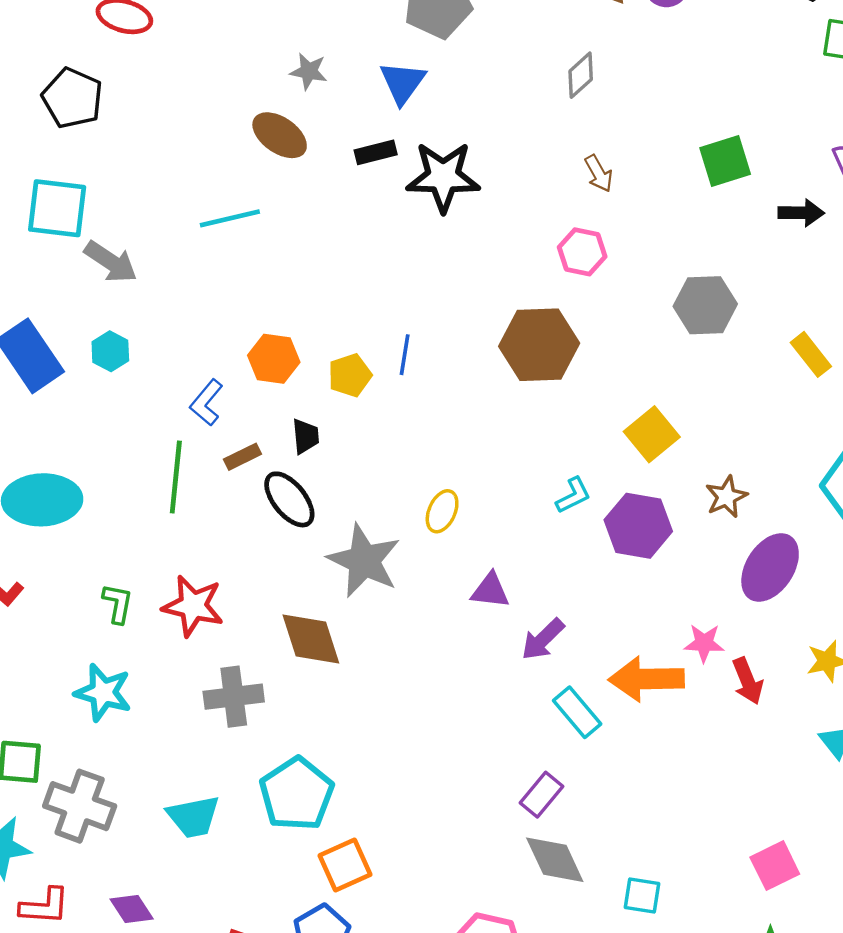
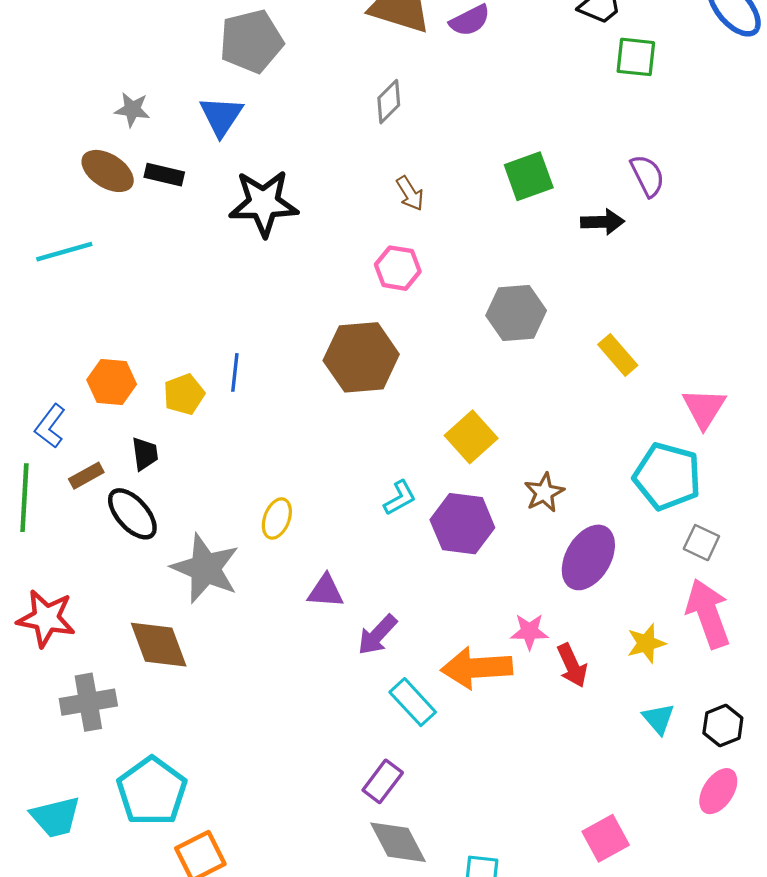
black rectangle: (376, 152) -> (164, 175), moved, turned 30

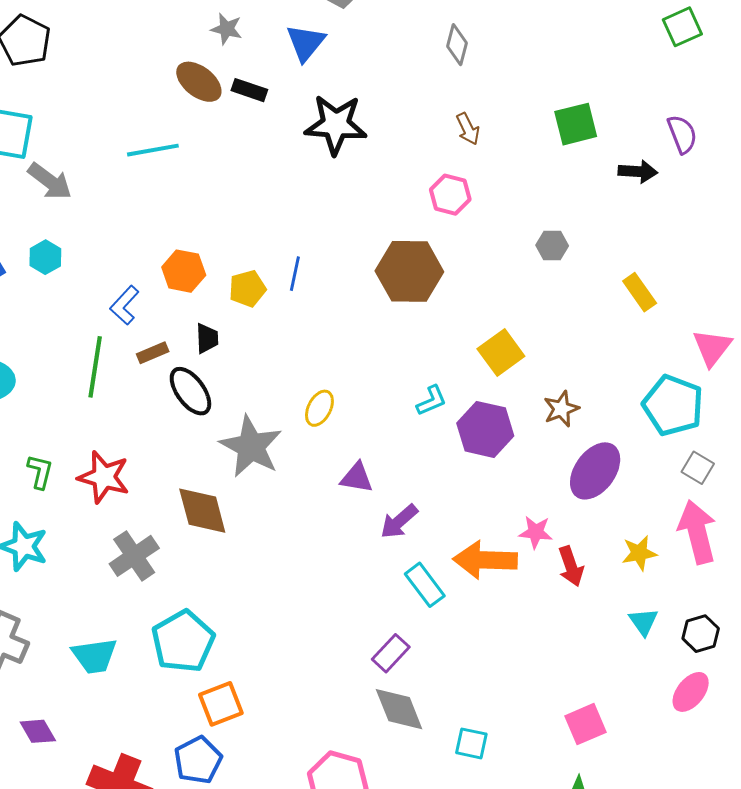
green square: (636, 57) -> (682, 27), turned -36
gray diamond: (389, 102) -> (457, 45), turned -36
gray hexagon: (516, 313) -> (552, 245), size x0.6
gray cross: (88, 702) -> (134, 556), turned -30

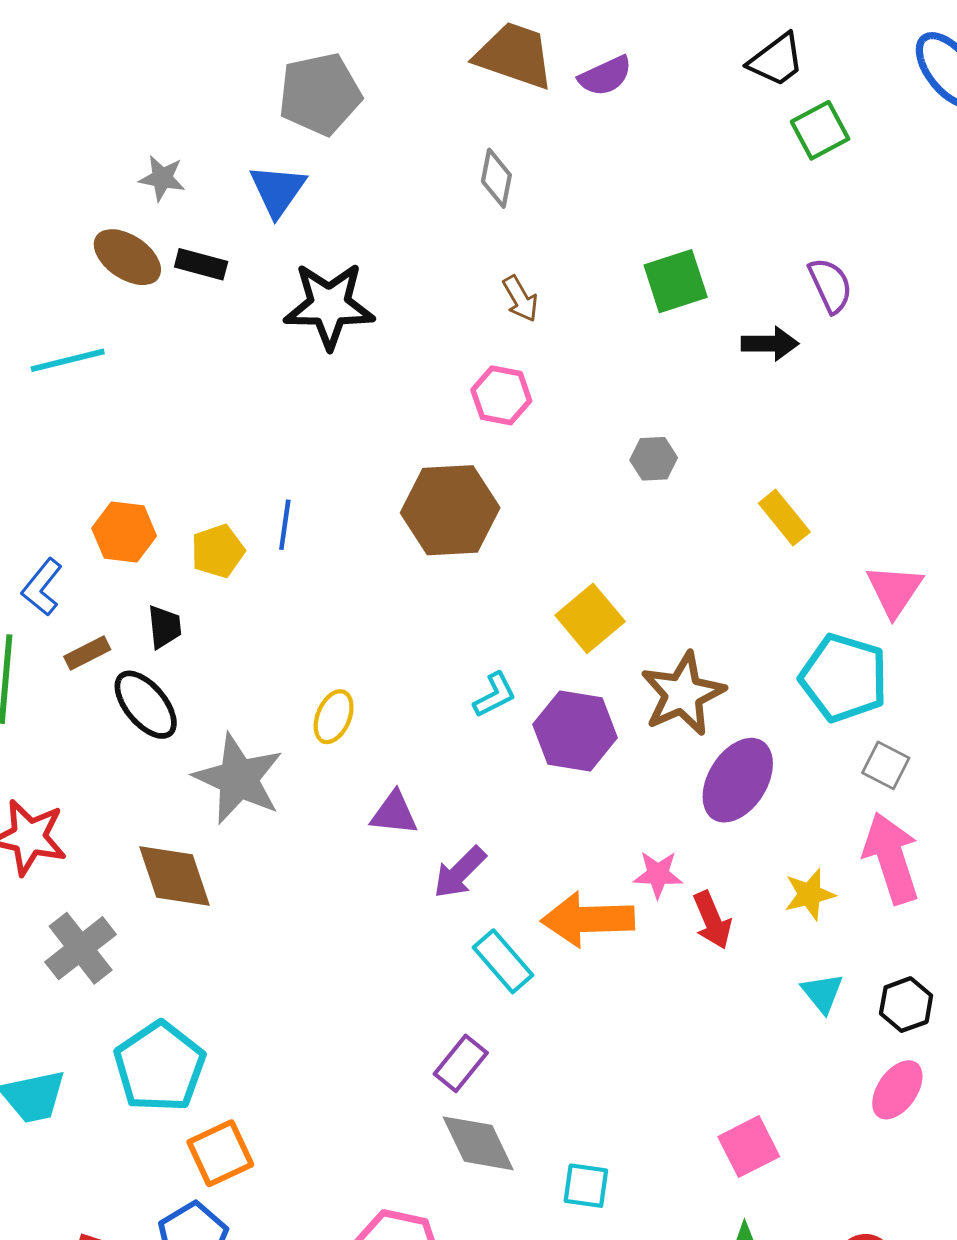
brown star: (561, 409) -> (683, 694), size x1.6

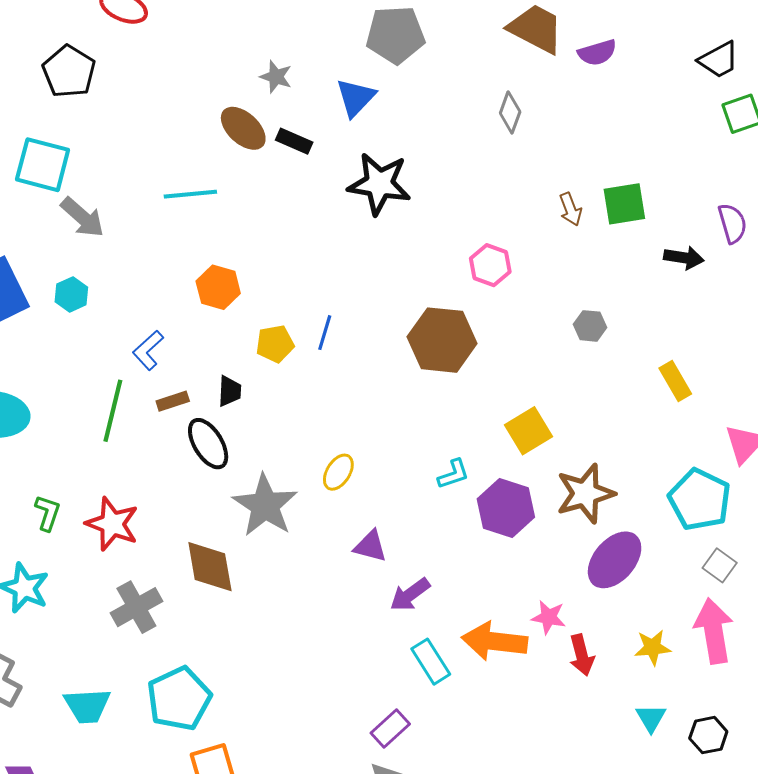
brown arrow: (520, 299) -> (570, 209), moved
orange hexagon: (124, 532) -> (218, 287), moved

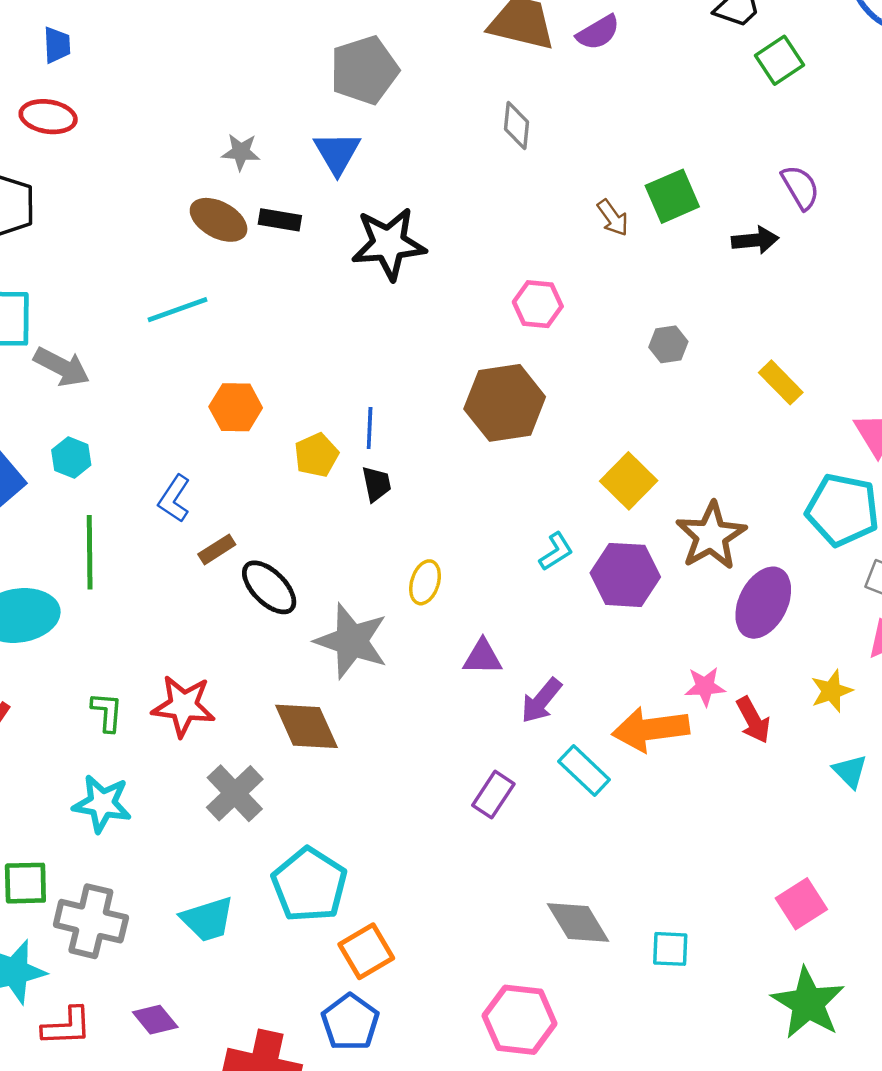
black trapezoid: (230, 391) -> (376, 484), moved
green line: (113, 411) -> (90, 552), moved
purple rectangle: (390, 728) -> (493, 795), moved

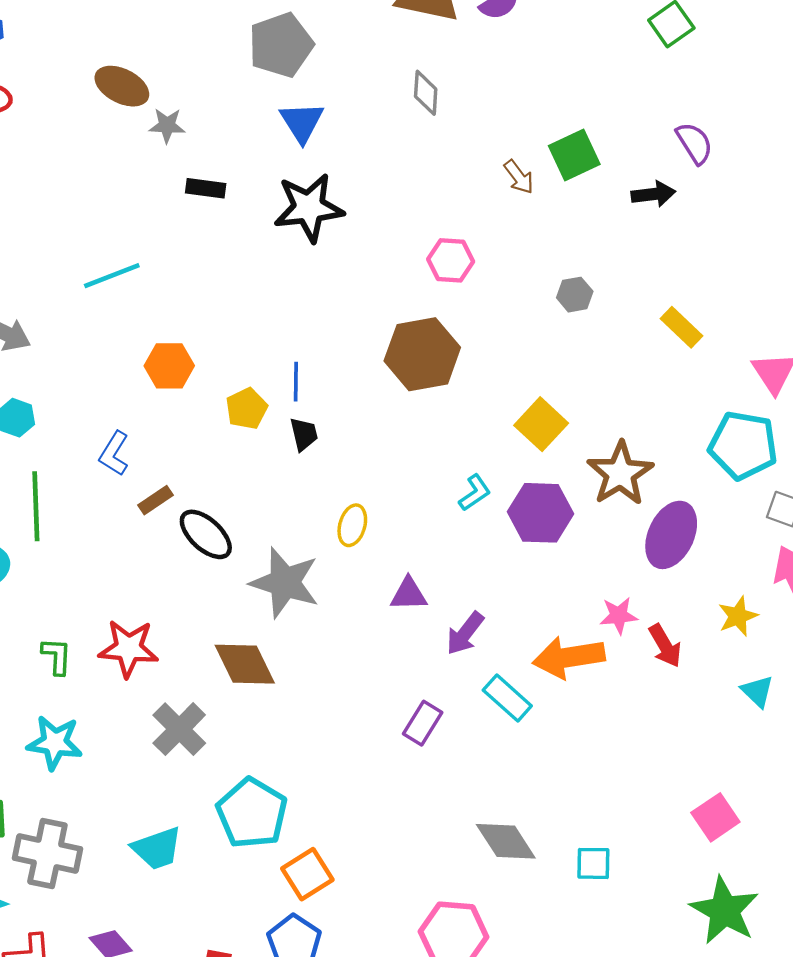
blue triangle: (337, 153) -> (302, 122), moved
brown ellipse: (219, 220) -> (122, 86), moved

